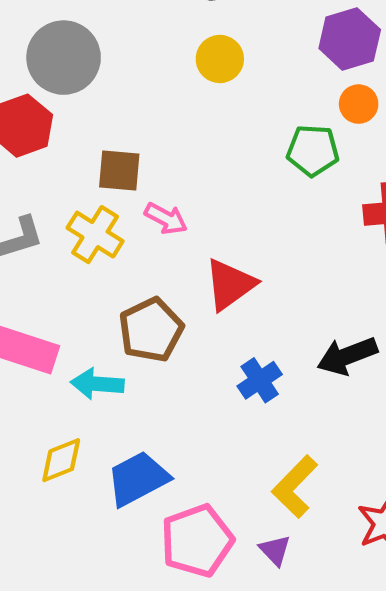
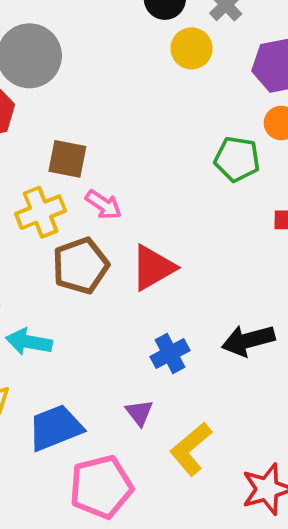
yellow circle: (220, 59) -> (191, 48), moved
yellow cross: (95, 235) -> (41, 212), turned 30
brown pentagon: (151, 330) -> (81, 266), moved
purple triangle: (275, 550) -> (139, 413), moved

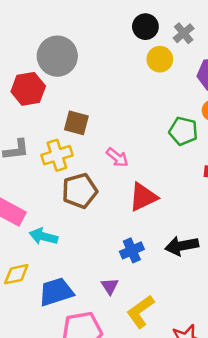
pink arrow: (104, 205) -> (117, 157), moved
red triangle: (153, 268) -> (143, 197), moved

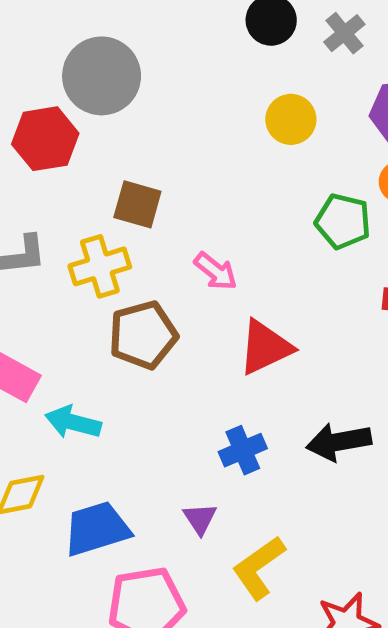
yellow circle: (160, 59) -> (291, 119), moved

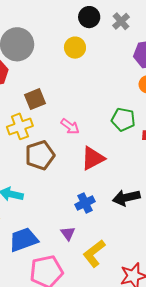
yellow circle: (291, 119) -> (75, 48), moved
brown square: (137, 204) -> (35, 99), turned -35
green pentagon: (343, 221) -> (123, 119), moved

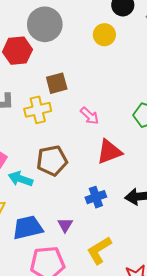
brown pentagon: (40, 155) -> (52, 161), moved
purple triangle: (68, 233) -> (65, 225), moved

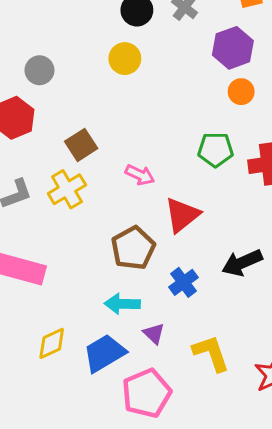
gray circle: (45, 24) -> (39, 70), size x0.6
brown pentagon: (52, 161) -> (133, 248), moved
cyan arrow: (21, 179) -> (122, 304), moved
yellow L-shape: (99, 250) -> (211, 353), turned 120

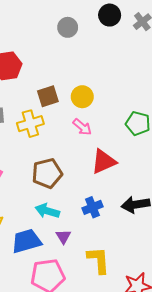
yellow circle: (125, 59) -> (82, 97), moved
gray circle: (39, 70) -> (68, 27), moved
brown pentagon: (133, 248) -> (47, 173), moved

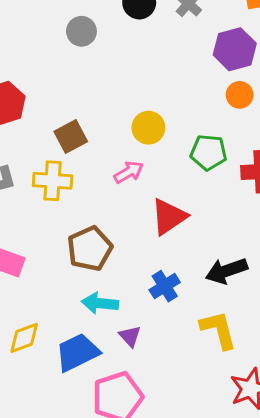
yellow circle: (82, 97) -> (148, 128), moved
yellow cross: (30, 124) -> (53, 181), turned 30
pink arrow: (82, 127) -> (129, 172), turned -60
yellow L-shape: (98, 260) -> (218, 330), moved

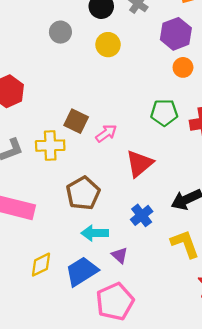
yellow circle: (148, 128) -> (108, 45), moved
brown square: (71, 136) -> (76, 121), moved, turned -30

